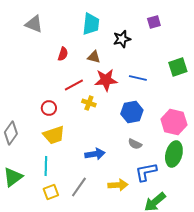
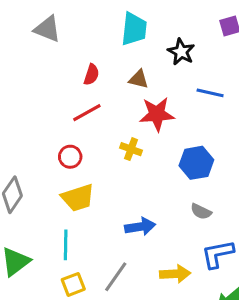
black star: (122, 39) -> (181, 52), turned -30
blue line: (138, 78) -> (210, 93), moved
red line: (74, 85) -> (87, 113), moved

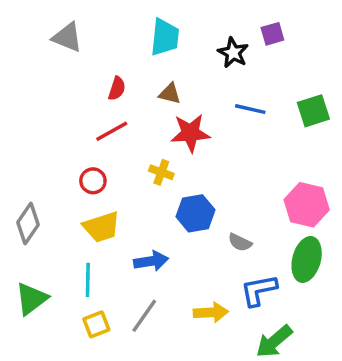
black star: (181, 52) -> (233, 53), moved
blue hexagon: (196, 163) -> (195, 213), moved
blue arrow: (140, 227) -> (151, 261), moved

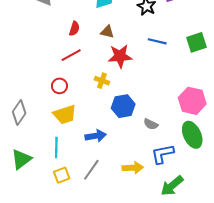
green ellipse: (307, 259) -> (192, 135), turned -40

